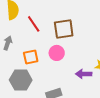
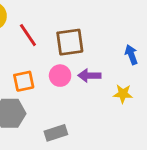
purple arrow: (84, 74) -> (89, 76), moved

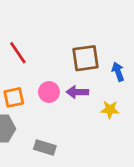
brown square: (70, 42) -> (86, 58), moved
gray rectangle: (56, 133) -> (45, 147), turned 35

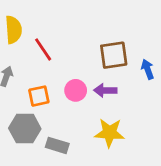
yellow star: (110, 110) -> (109, 133), moved, size x1.5
gray rectangle: (45, 147) -> (57, 145), moved

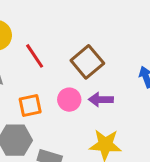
brown square: (114, 55) -> (87, 62), moved, turned -32

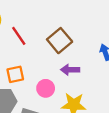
pink circle: (69, 100) -> (46, 88), moved

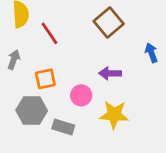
brown square: (60, 41) -> (109, 22), moved

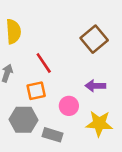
red line: (50, 33) -> (44, 63), moved

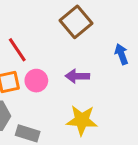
pink circle: (69, 106) -> (36, 81), moved

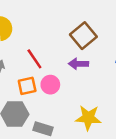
purple arrow: (77, 76) -> (78, 64), moved

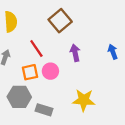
brown square: (83, 36) -> (60, 21), moved
purple arrow: (78, 64) -> (75, 53), turned 77

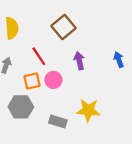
gray rectangle: (44, 110) -> (58, 122), moved

